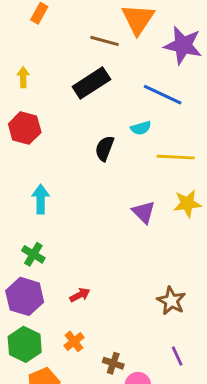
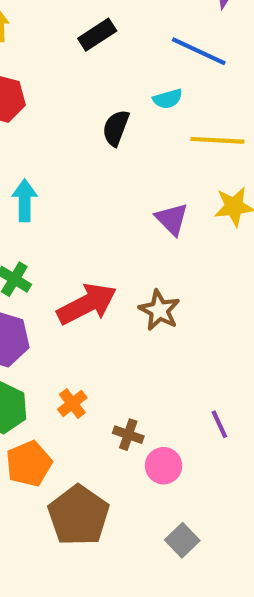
black rectangle: (91, 83) -> (97, 35), size x0.7
red arrow: (80, 295) -> (87, 304), moved, size x2.0
brown star: (171, 301) -> (159, 310), moved

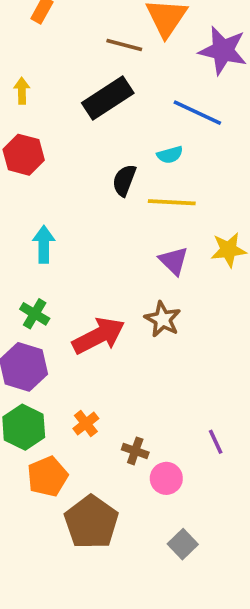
black rectangle: (97, 35) -> (108, 98), size x1.5
yellow line: (217, 140) -> (172, 202), moved
brown star: (159, 310) -> (163, 319), moved

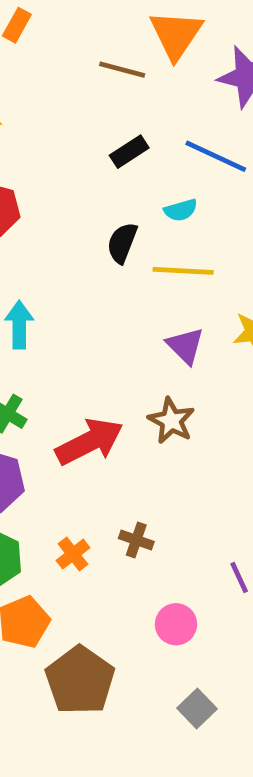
black rectangle: (108, 98) -> (129, 152), moved, size x0.6
brown cross: (135, 451) -> (136, 540), moved

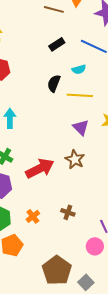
brown cross: (136, 540) -> (68, 212), moved
pink circle: (176, 624) -> (95, 246), moved
brown pentagon: (80, 680) -> (57, 270), moved

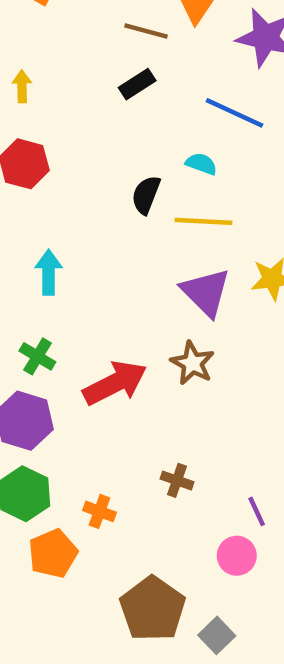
black rectangle: (57, 44) -> (137, 84), moved
cyan semicircle: (79, 69) -> (201, 164), turned -144
purple triangle: (81, 127) -> (206, 292), size x1.4
orange cross: (33, 216) -> (99, 511), moved, turned -32

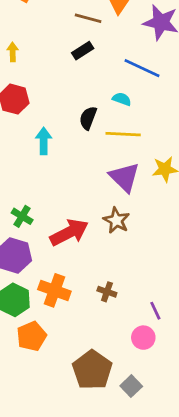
cyan arrow: (49, 272) -> (44, 141), moved
orange cross: (99, 511) -> (54, 290), moved, size x1.6

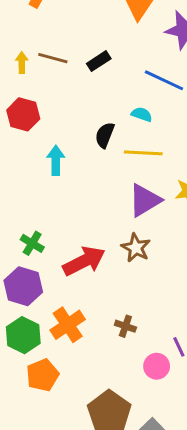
brown line: (88, 18) -> (53, 58), moved
purple triangle: (124, 177) -> (145, 200), turned 44
orange cross: (54, 290) -> (68, 325), turned 36
pink circle: (143, 338) -> (157, 366), moved

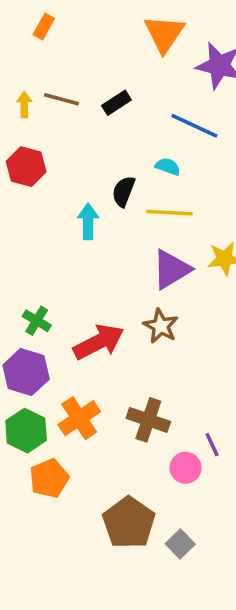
cyan arrow: (56, 160) -> (88, 221), moved
brown cross: (125, 326) -> (148, 420), size x1.6

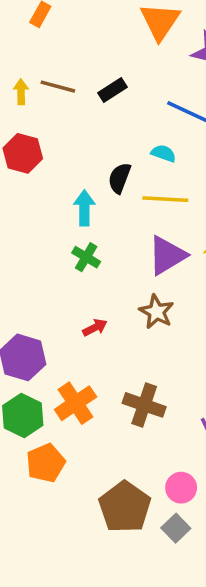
green cross: (37, 321) -> (86, 257), moved
red arrow: (99, 342) -> (95, 328), size x0.5
pink circle: (186, 468) -> (181, 488), moved

